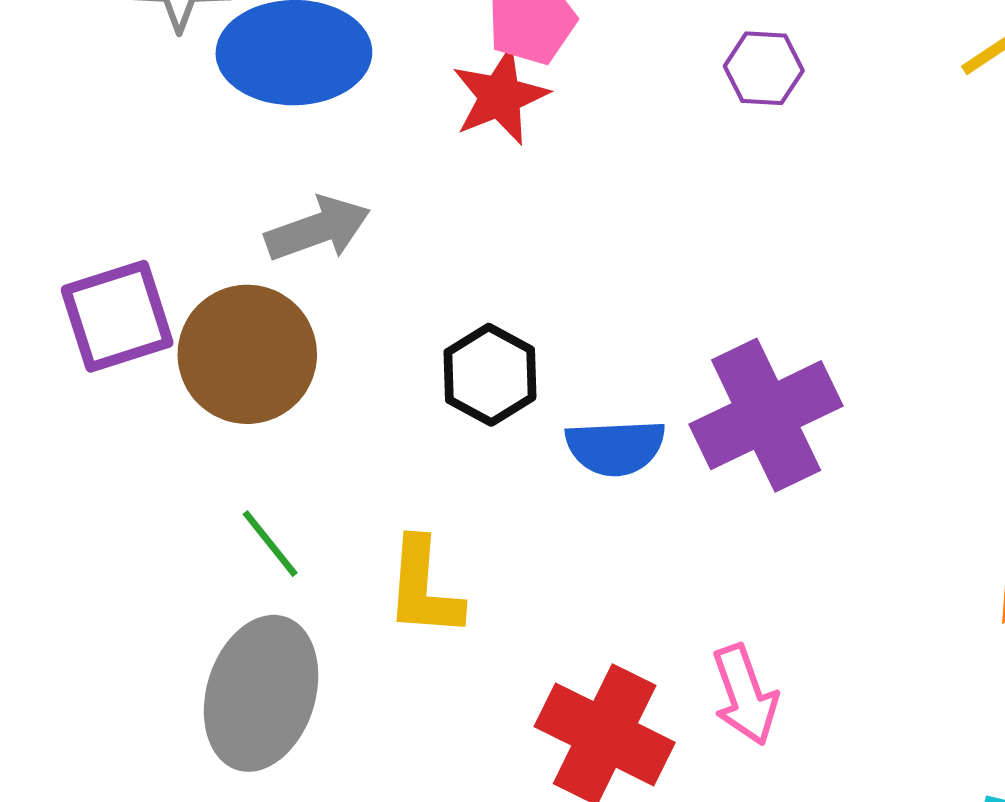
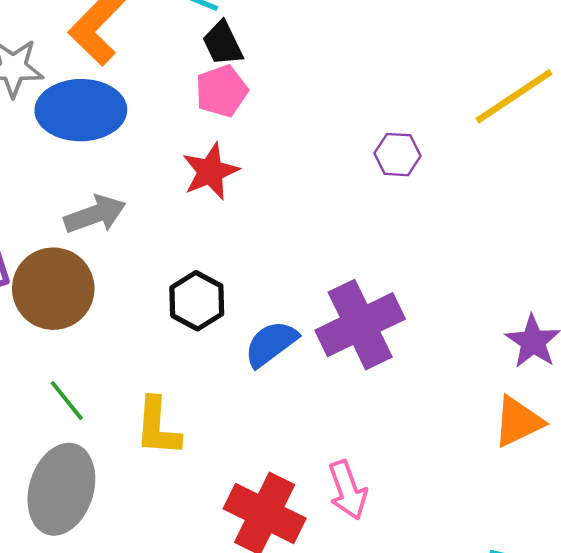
purple hexagon: (764, 68) -> (397, 155), moved
red star: (500, 96) -> (210, 171), moved
blue semicircle: (615, 447) -> (271, 344), turned 146

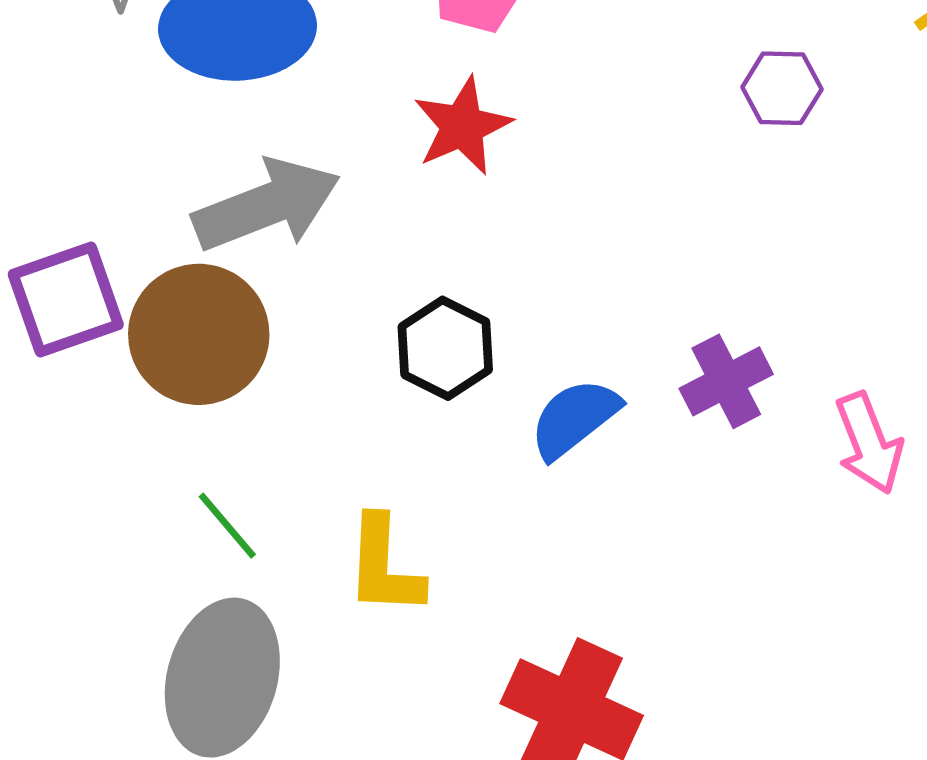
gray arrow: (95, 214) -> (267, 205), size x1.4
purple cross: (360, 325) -> (726, 381), size x0.6
pink arrow: (348, 490) -> (869, 443), moved

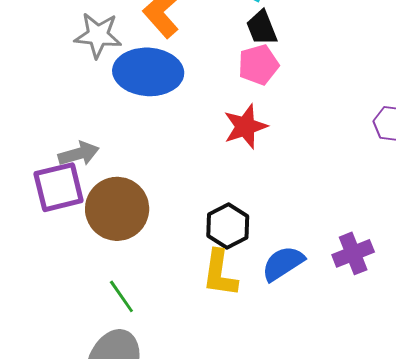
gray arrow: (267, 205) -> (79, 154), moved, size x0.6
yellow L-shape: (384, 566) -> (220, 273), moved

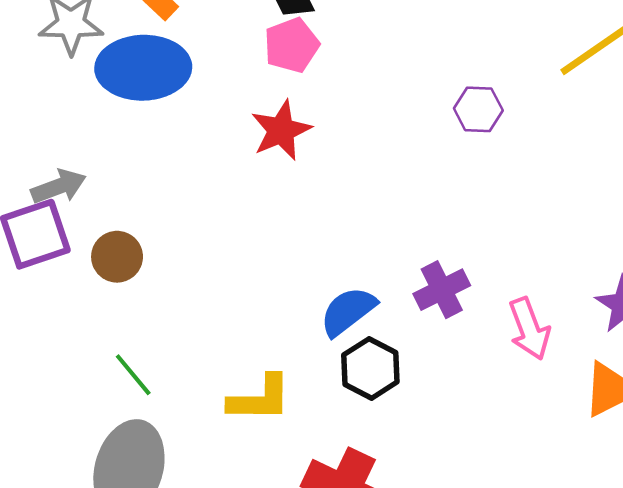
brown circle: (117, 209) -> (117, 257), size x0.6
black hexagon: (228, 226) -> (370, 368), moved
yellow L-shape: (220, 273) -> (260, 399), moved, turned -93

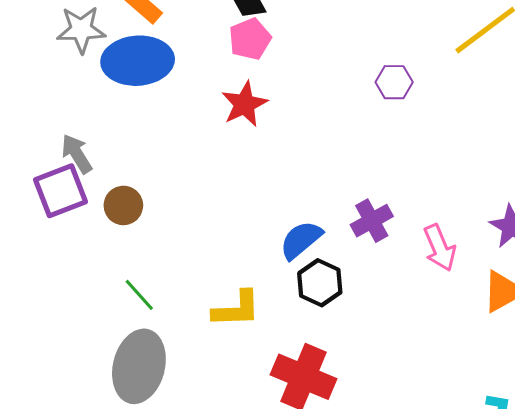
gray arrow: (59, 187) -> (77, 154), turned -99

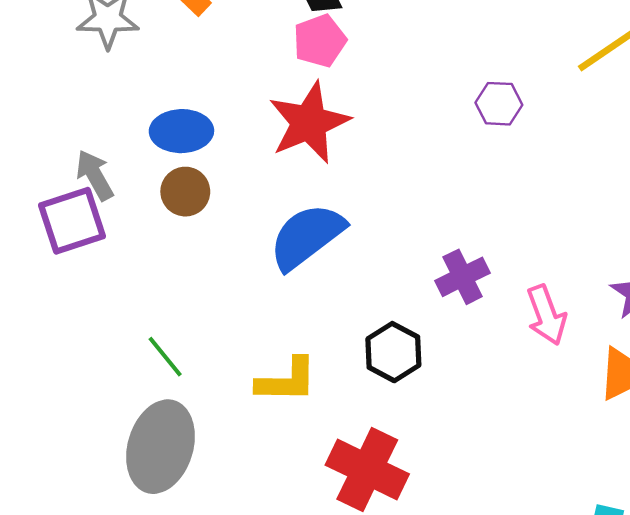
blue ellipse: (138, 61) -> (181, 131), moved, size x0.7
red star: (244, 104) -> (309, 123), size x1.4
brown circle: (123, 205) -> (185, 192), moved
blue semicircle: (301, 240) -> (307, 236), moved, size x1.4

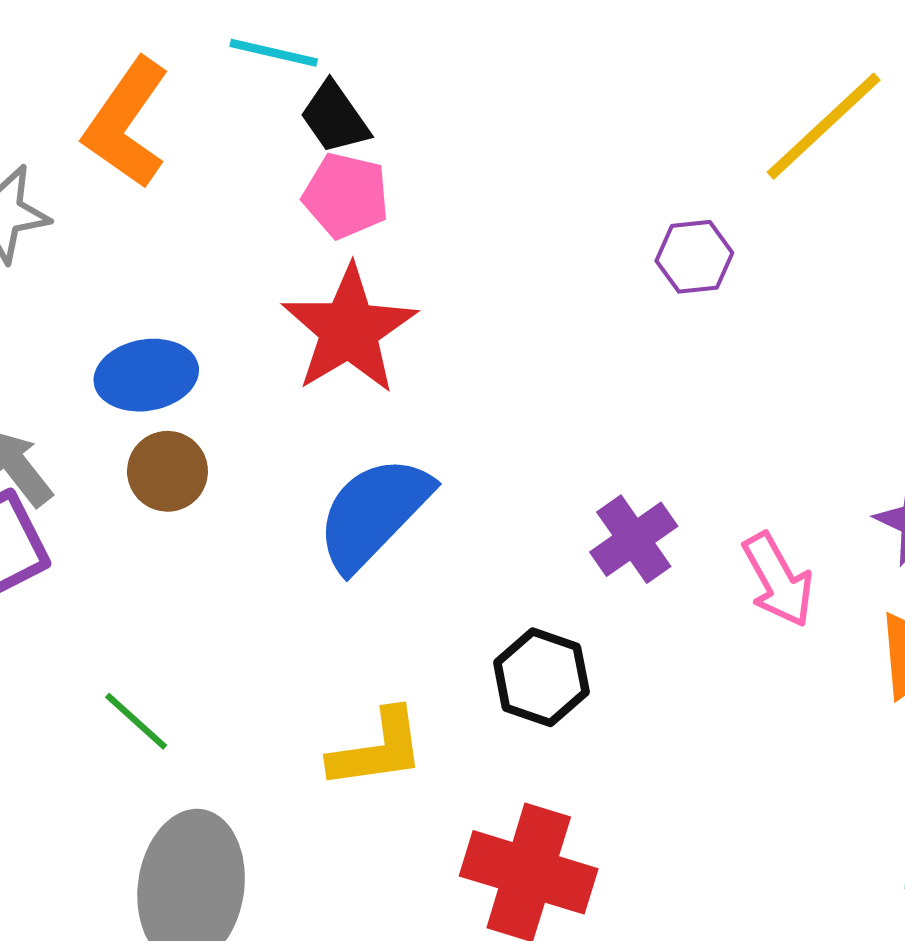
pink pentagon: (320, 41) -> (346, 196), turned -30
purple hexagon: (499, 104) -> (694, 257), moved
green line: (165, 357) -> (136, 721), moved

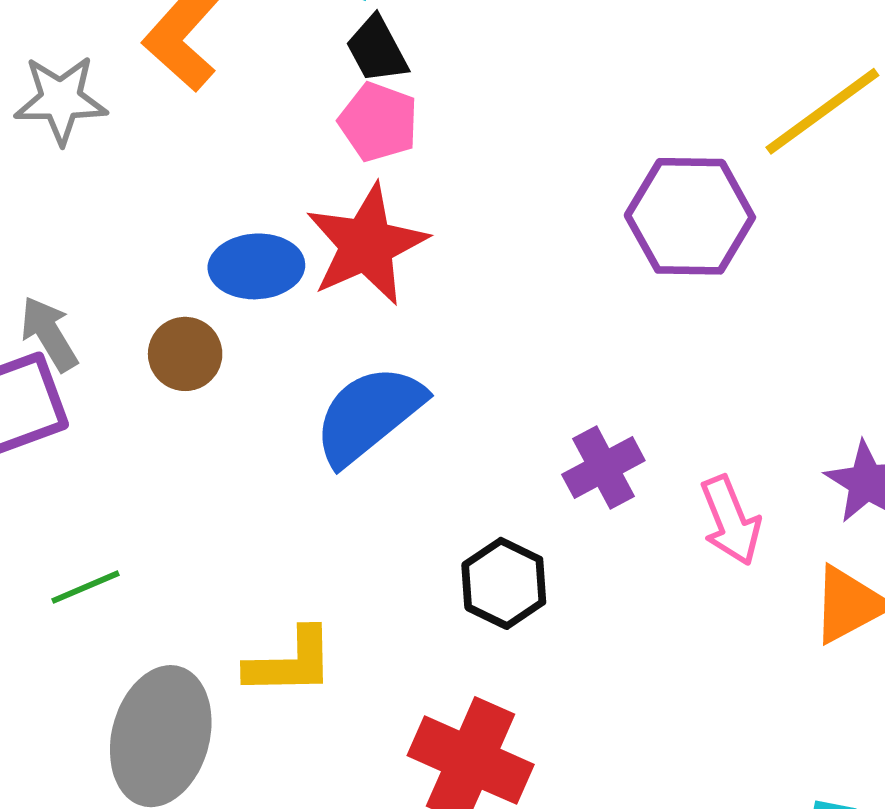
purple hexagon: (694, 257) -> (690, 216), size x1.8
blue ellipse: (146, 375) -> (256, 266), moved
green line: (136, 721) -> (86, 587), moved, turned -72
yellow L-shape: (377, 749) -> (290, 662), moved

